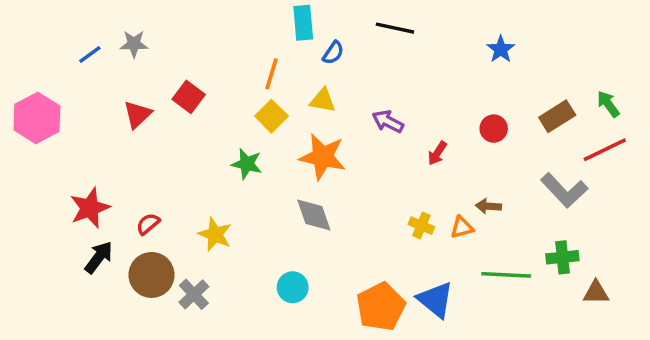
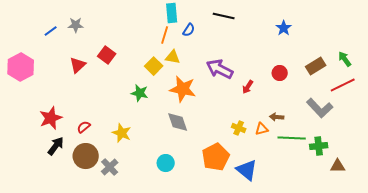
orange line: (271, 74) -> (165, 35), moved
yellow triangle: (323, 100) -> (173, 57), moved
purple arrow: (388, 122) -> (220, 69), size x1.5
green line: (506, 275) -> (292, 138), moved
orange pentagon: (381, 307) -> (216, 157), moved

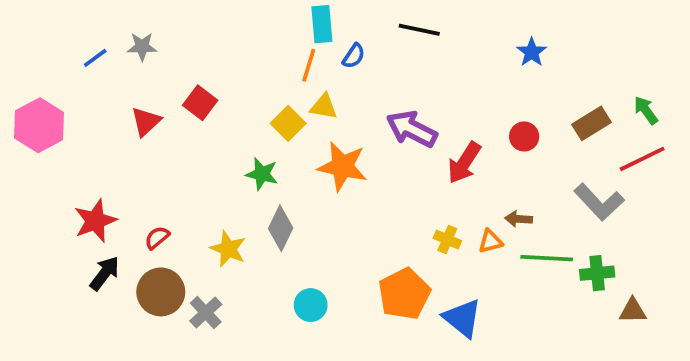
red arrow: (248, 87) -> (464, 163), size x1.6
gray diamond: (178, 122) -> (281, 228), moved, turned 45

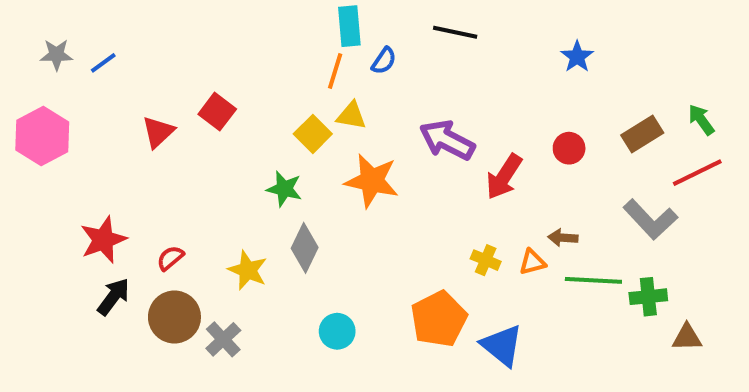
gray star: (142, 47) -> (56, 55), moved

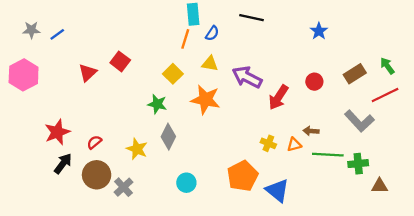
yellow triangle: (351, 116) -> (210, 64), moved

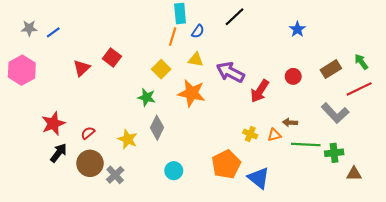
black line: (252, 18) -> (235, 17), turned -55

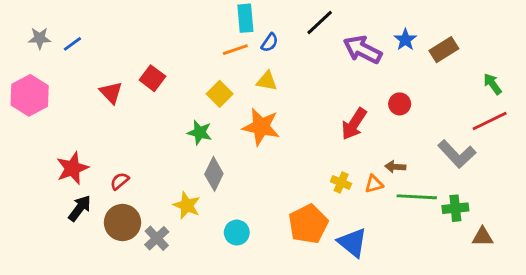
orange line: (173, 37) -> (235, 50), turned 54
red triangle: (82, 68) -> (111, 92), turned -30
brown rectangle: (331, 69) -> (444, 50), moved
purple arrow: (230, 72) -> (362, 50), moved
yellow star: (128, 139) -> (187, 205), moved

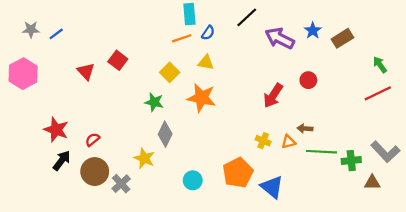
gray L-shape: (457, 154) -> (385, 152), moved
red star: (72, 168) -> (56, 130), turned -30
cyan circle: (237, 233) -> (193, 180), moved

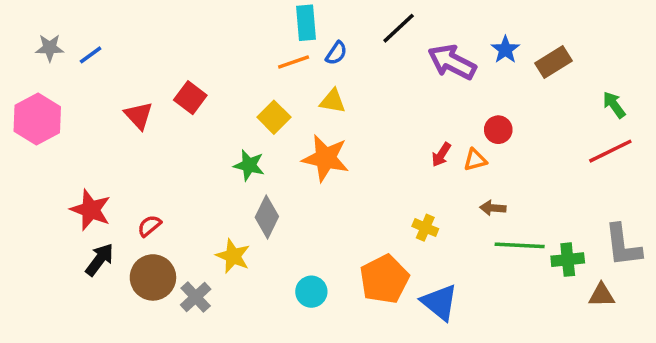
red arrow: (273, 96) -> (441, 155), size x0.6
orange triangle: (288, 142) -> (475, 160), moved
gray L-shape: (385, 152) -> (623, 245), turned 36

